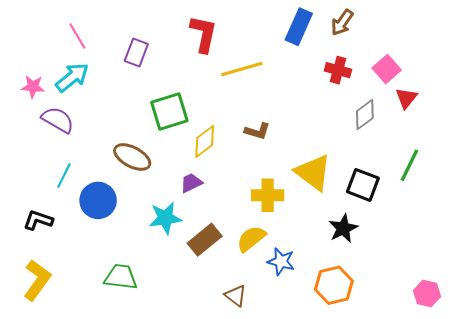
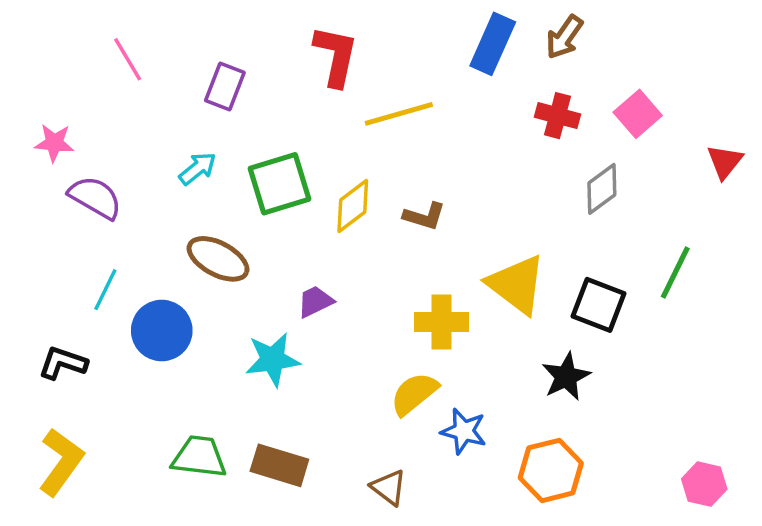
cyan arrow: (72, 77) -> (198, 168), moved, size x0.7
red triangle: (406, 98) -> (725, 162), moved
yellow diamond: (205, 141) -> (353, 206), moved
brown rectangle: (205, 240) -> (279, 465), moved, turned 56

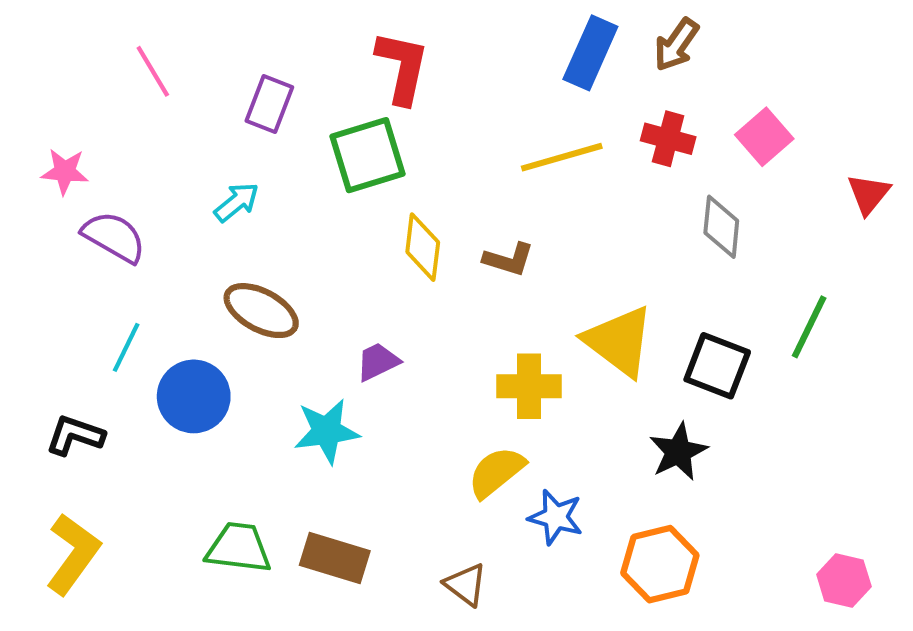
yellow line: (399, 114) -> (562, 157), moved
green square: (279, 184) -> (367, 155), moved
gray diamond: (602, 189) -> (721, 227), turned -48
yellow diamond: (353, 206) -> (423, 247), turned -46

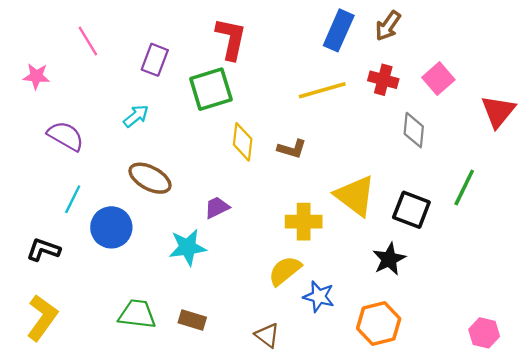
pink star: (65, 171) -> (36, 76), moved
red triangle: (869, 194) -> (498, 111), size x1.4
brown rectangle: (335, 558) -> (192, 320), size x0.7

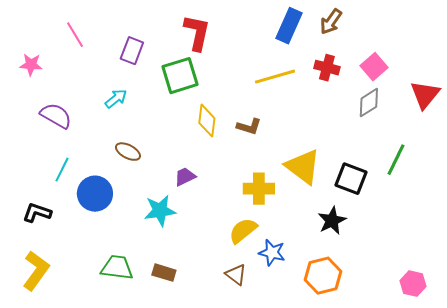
gray diamond: (414, 130) -> (369, 103), moved, turned 52
brown ellipse: (150, 178) -> (128, 152), size x0.7
brown triangle: (267, 335) -> (236, 275), moved

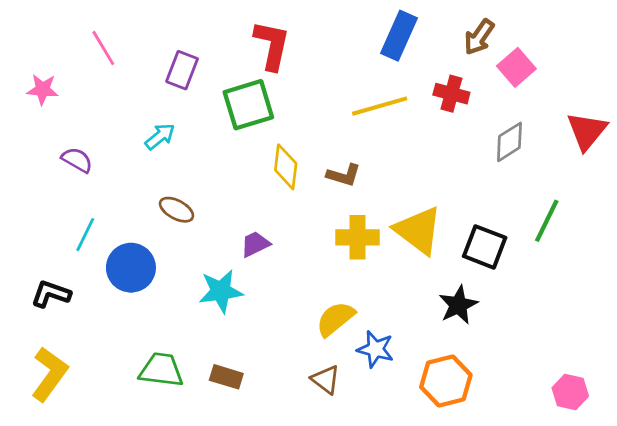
brown arrow: (331, 22) -> (479, 37), moved
pink square: (374, 67) -> (516, 67), moved
purple semicircle: (56, 116) -> (77, 160), size x0.7
yellow cross: (259, 189) -> (357, 237), moved

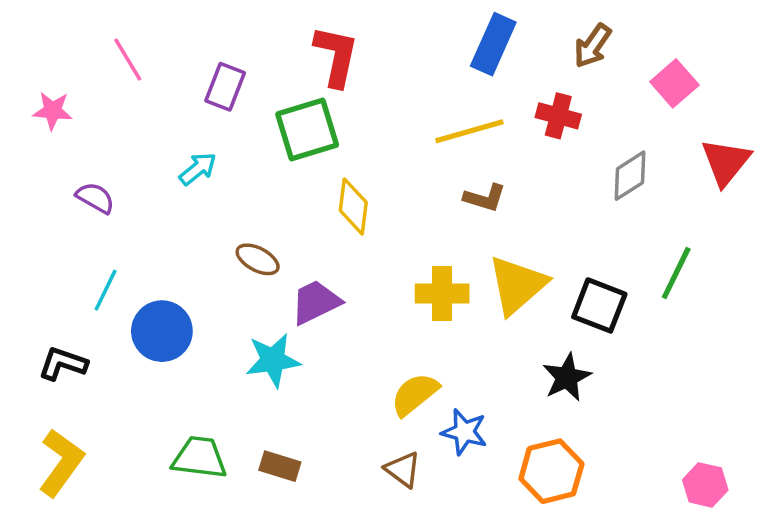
pink square: (516, 67) -> (674, 83), moved
brown L-shape: (344, 175) -> (485, 198), moved
brown ellipse: (177, 210) -> (258, 259), moved
yellow triangle: (418, 230) -> (517, 285), turned 42
purple trapezoid: (255, 244) -> (316, 302), size x1.4

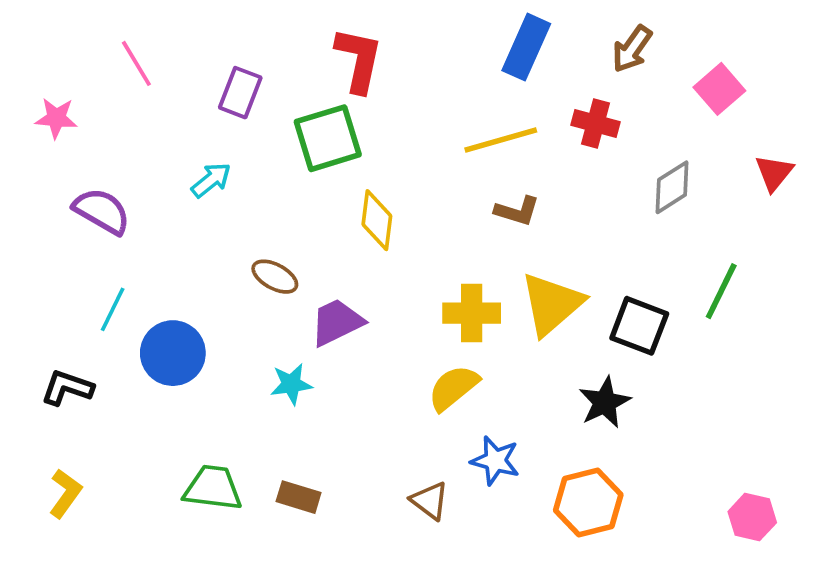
red triangle: (726, 162) -> (774, 173), size x0.7
purple semicircle: (95, 198) -> (102, 211), size x1.4
cyan star: (273, 360) -> (291, 384), size x0.7
yellow semicircle: (415, 394) -> (453, 388), moved
yellow L-shape: (61, 463) -> (65, 493), size x0.7

